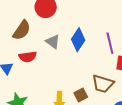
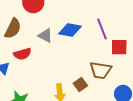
blue diamond: (78, 40) -> (70, 30), turned 75

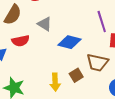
blue diamond: (70, 30) -> (69, 42), moved

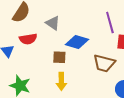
brown square: (76, 75) -> (59, 57), moved, turned 32

